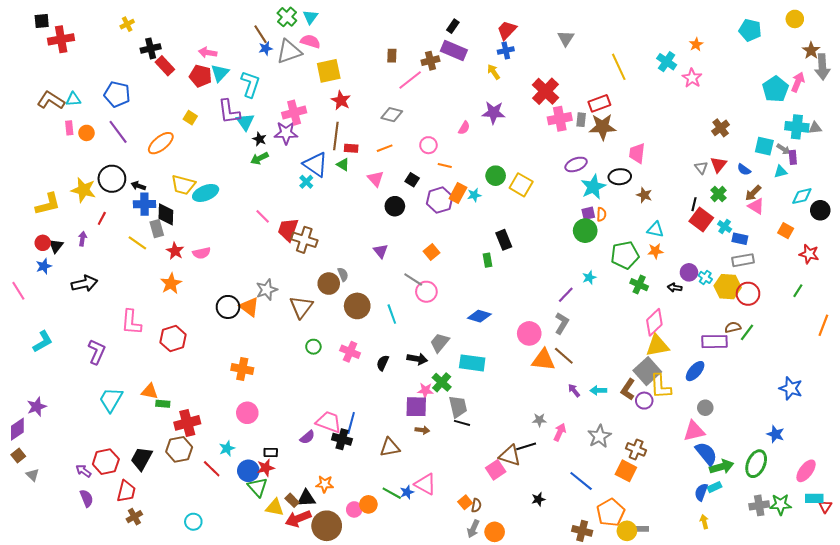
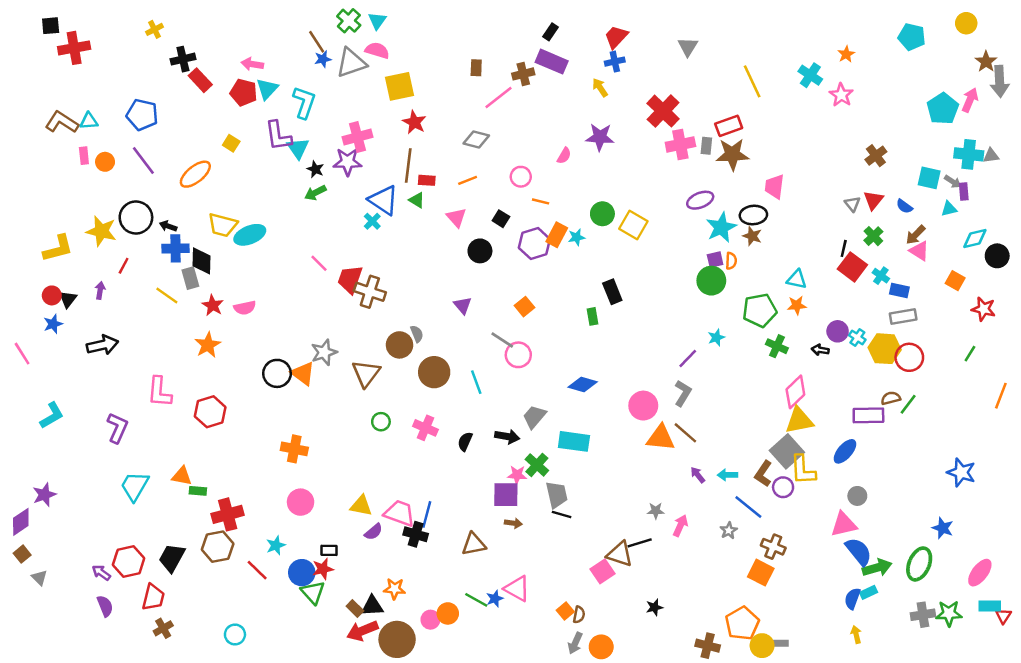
brown star: (644, 195) -> (752, 236), moved
gray star: (599, 436) -> (729, 531), size x0.6
blue line: (581, 481) -> (748, 507), moved
yellow triangle: (275, 507) -> (361, 506), moved

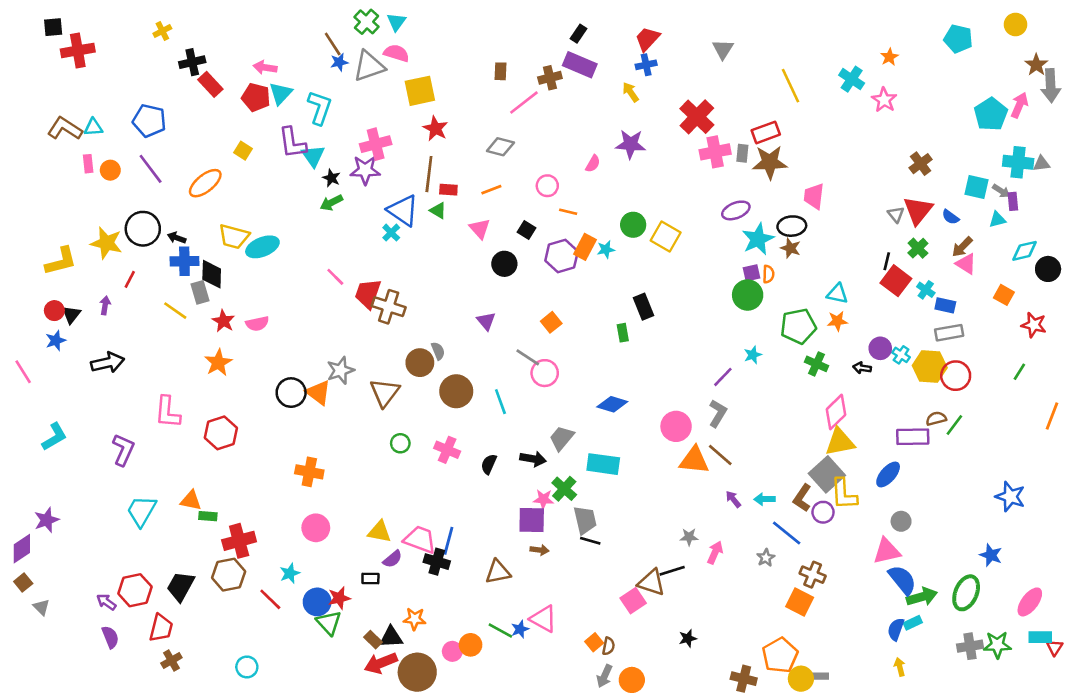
red triangle: (873, 200) -> (918, 210), size x1.4
black rectangle: (329, 550) -> (370, 579), moved

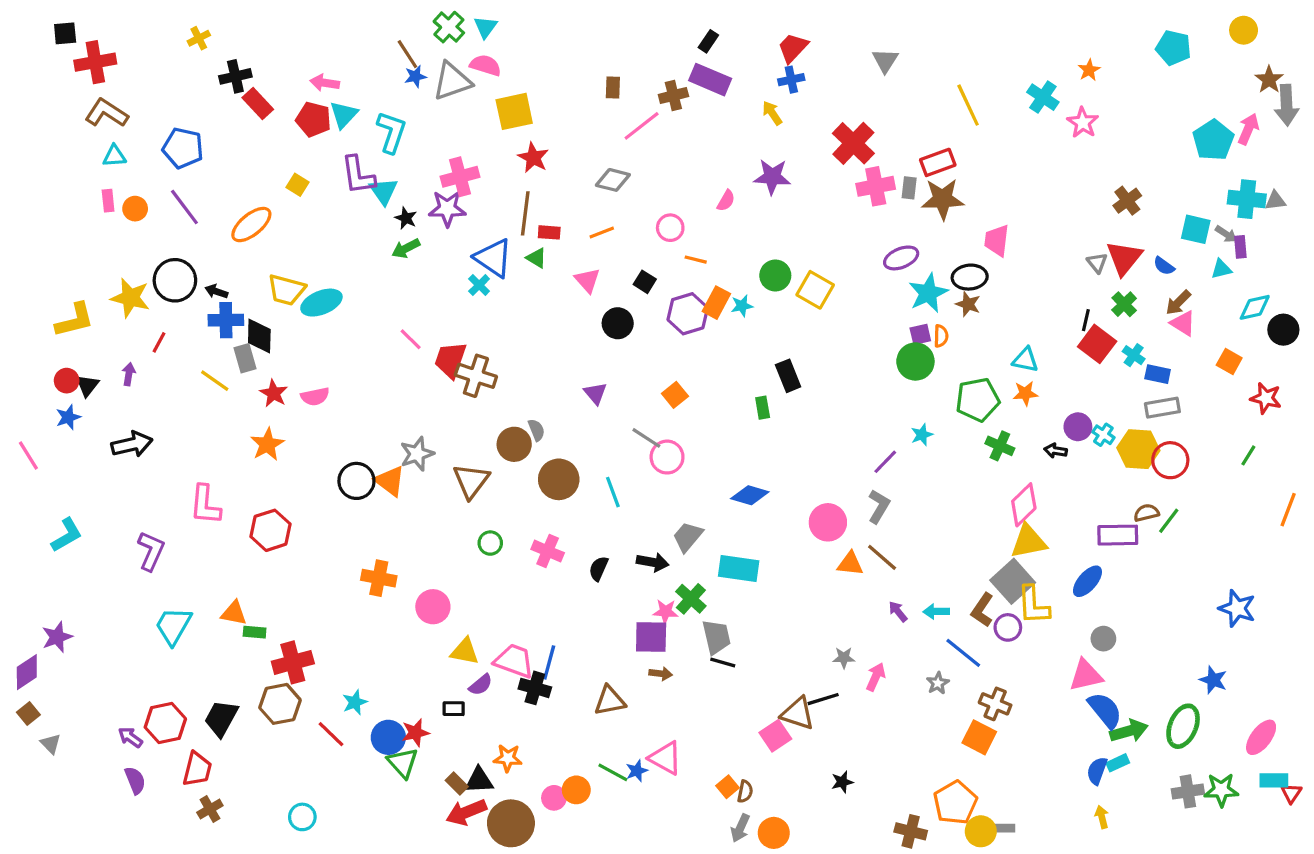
brown L-shape: (65, 129) -> (106, 113), moved
orange triangle: (694, 460) -> (850, 564), size x0.7
pink circle: (316, 528) -> (433, 607), moved

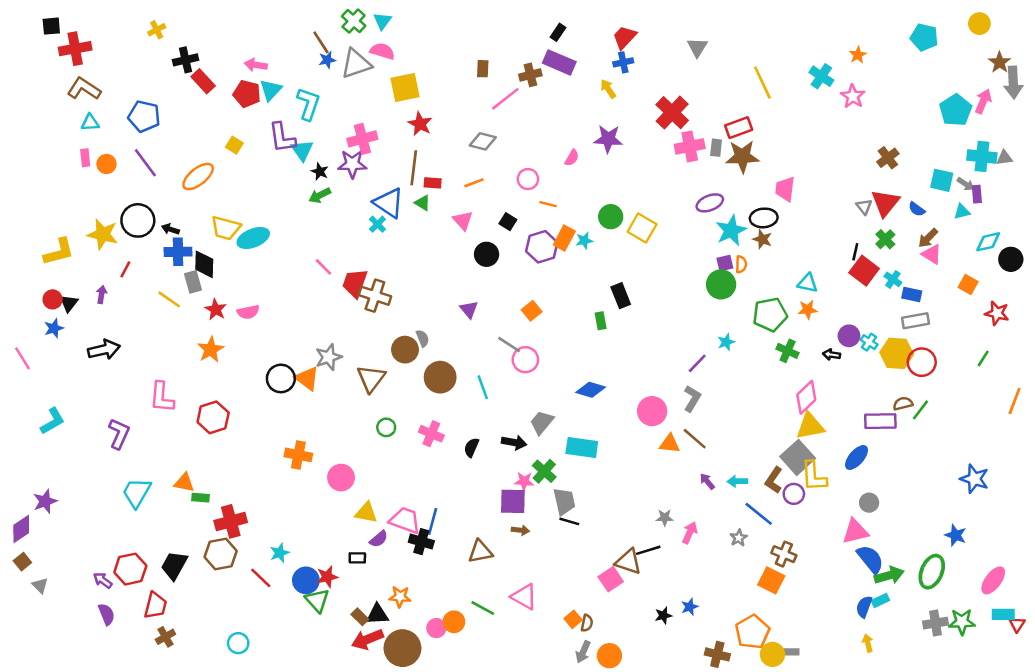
blue star: (637, 771) -> (690, 607), moved

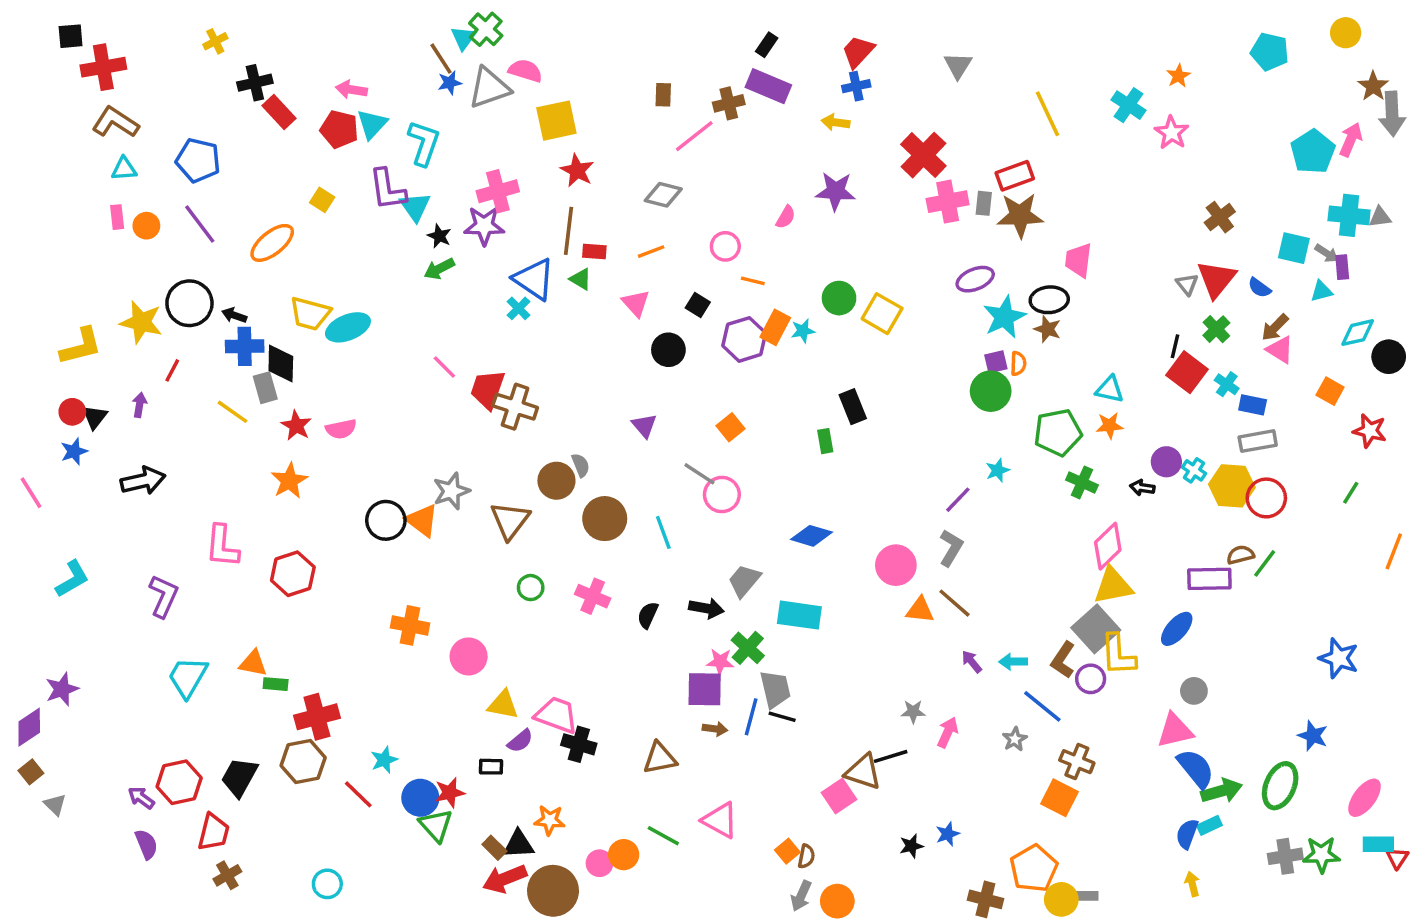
cyan triangle: (382, 21) -> (463, 38), moved
yellow arrow: (608, 89) -> (836, 122), turned -48
blue line: (433, 521) -> (751, 717), moved

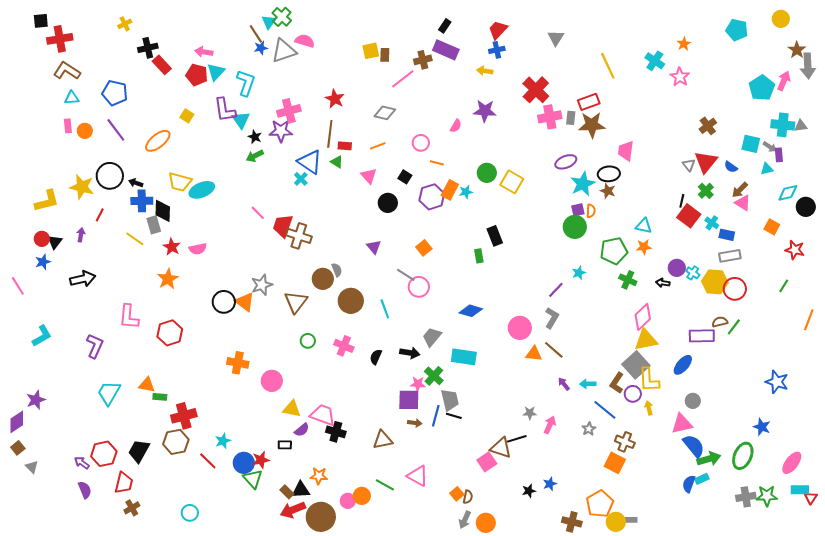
yellow square: (556, 121) -> (371, 51), moved, size x0.7
yellow arrow: (1192, 884) -> (649, 408), moved

